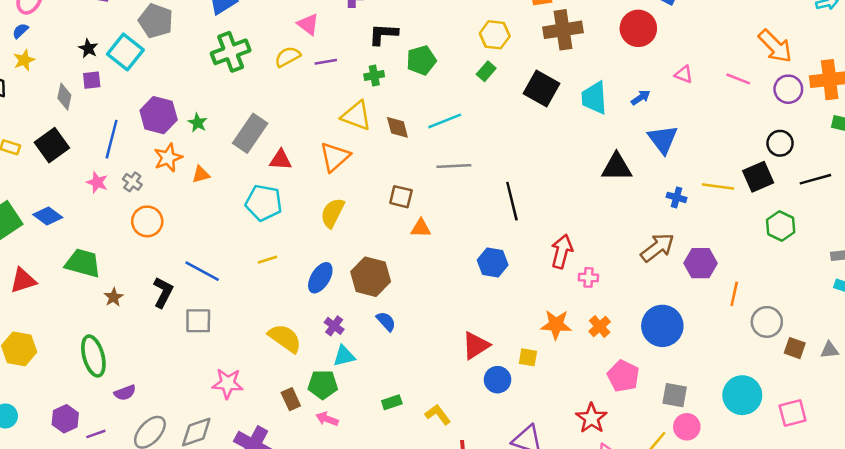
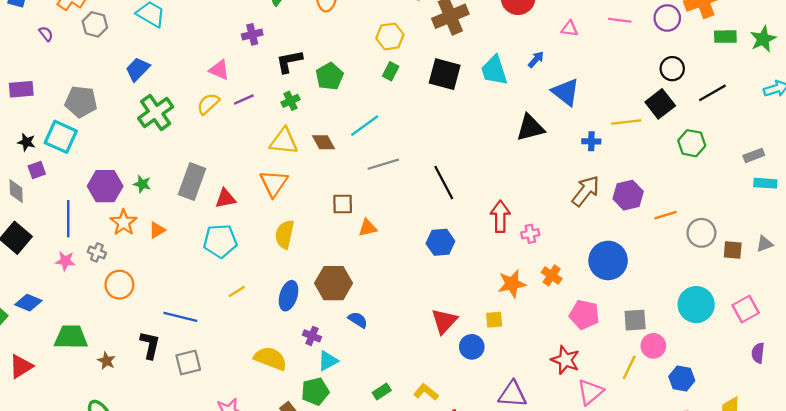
orange line: (734, 294) -> (665, 215), turned 75

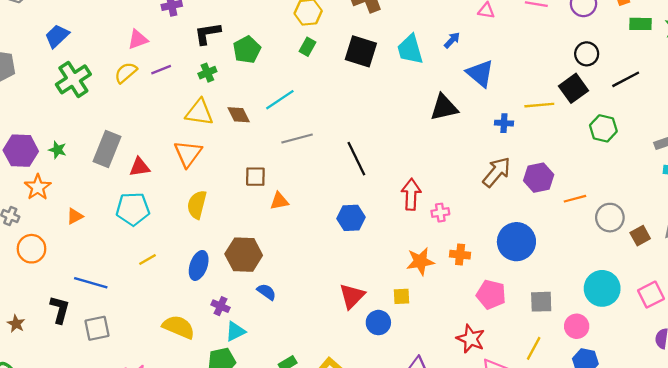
pink triangle: (219, 70) -> (138, 39), turned -45
orange triangle: (157, 230) -> (75, 216), moved
brown square: (733, 250) -> (640, 236), turned -36
orange cross: (552, 275) -> (460, 255), turned -30
pink circle: (653, 346) -> (577, 326), moved

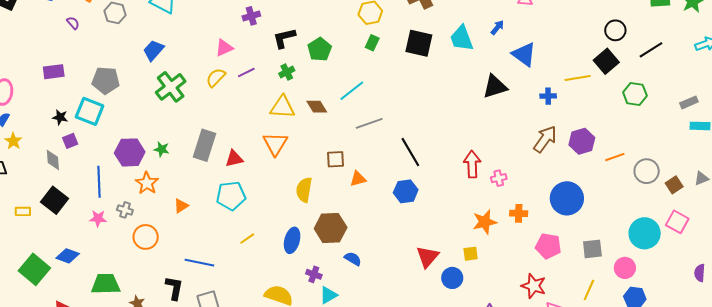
black line: (356, 159) -> (410, 152), moved
yellow semicircle: (197, 205) -> (304, 190), moved
blue hexagon: (351, 218) -> (406, 191), moved
pink square: (651, 295) -> (677, 222), moved, turned -30

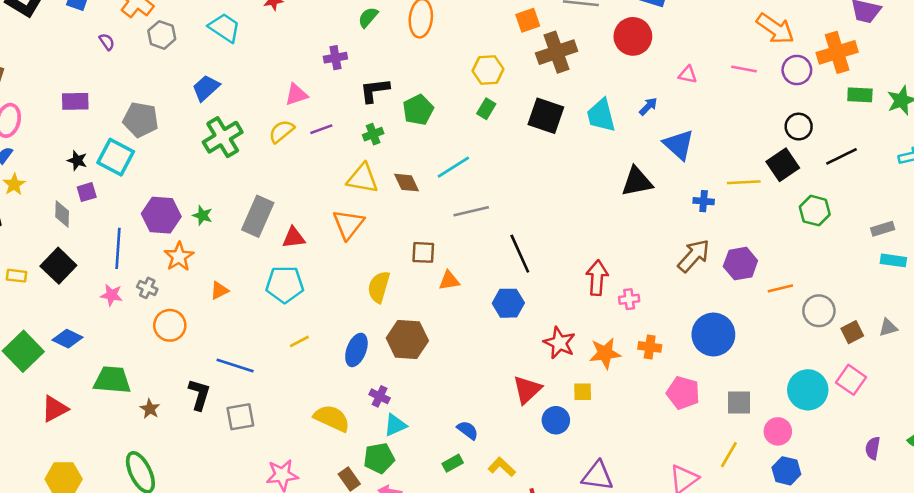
blue semicircle: (353, 259) -> (468, 430), moved
red star: (534, 286) -> (559, 343), moved

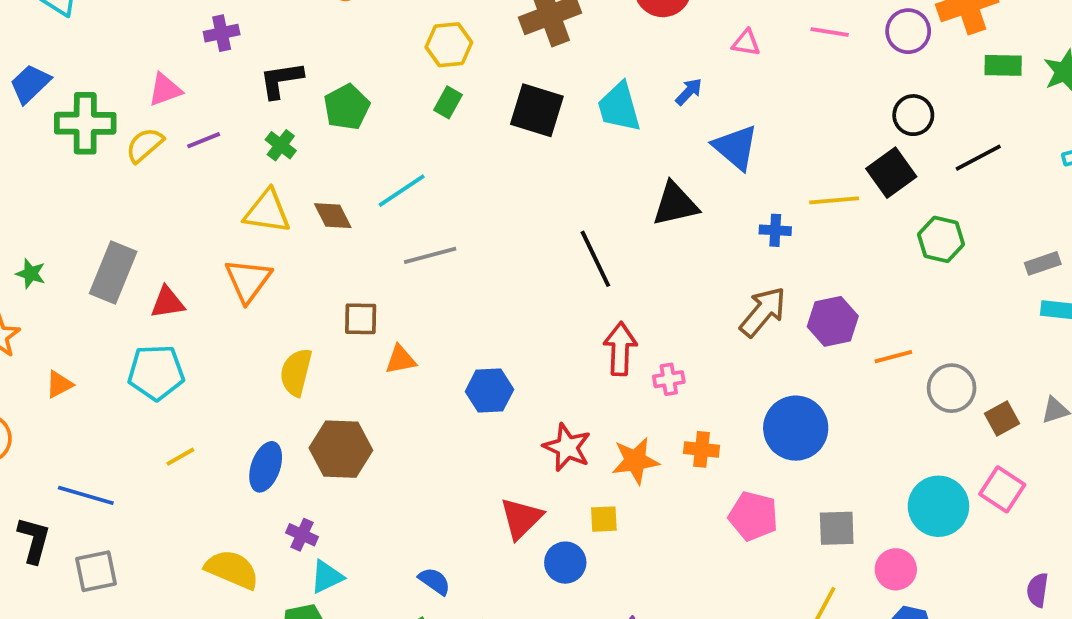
green cross: (373, 134) -> (281, 145), turned -30
green cross: (223, 137) -> (85, 123), moved, turned 33
black line: (520, 254) -> (595, 259), moved

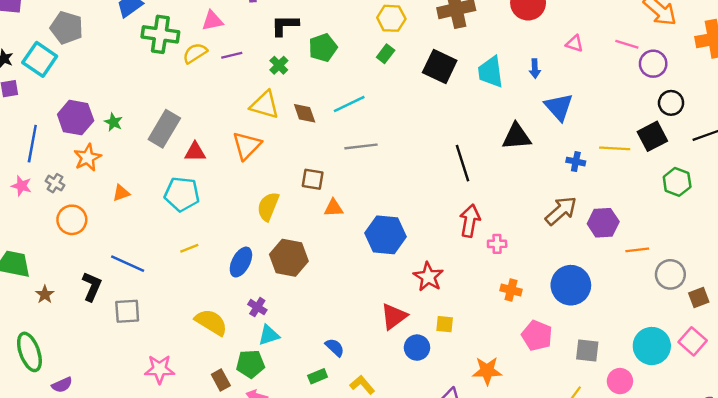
purple circle: (908, 31) -> (653, 64), moved
blue arrow: (689, 92) -> (535, 69), turned 126
blue hexagon: (489, 390) -> (386, 235), size x1.4
orange star: (635, 461) -> (487, 371), moved

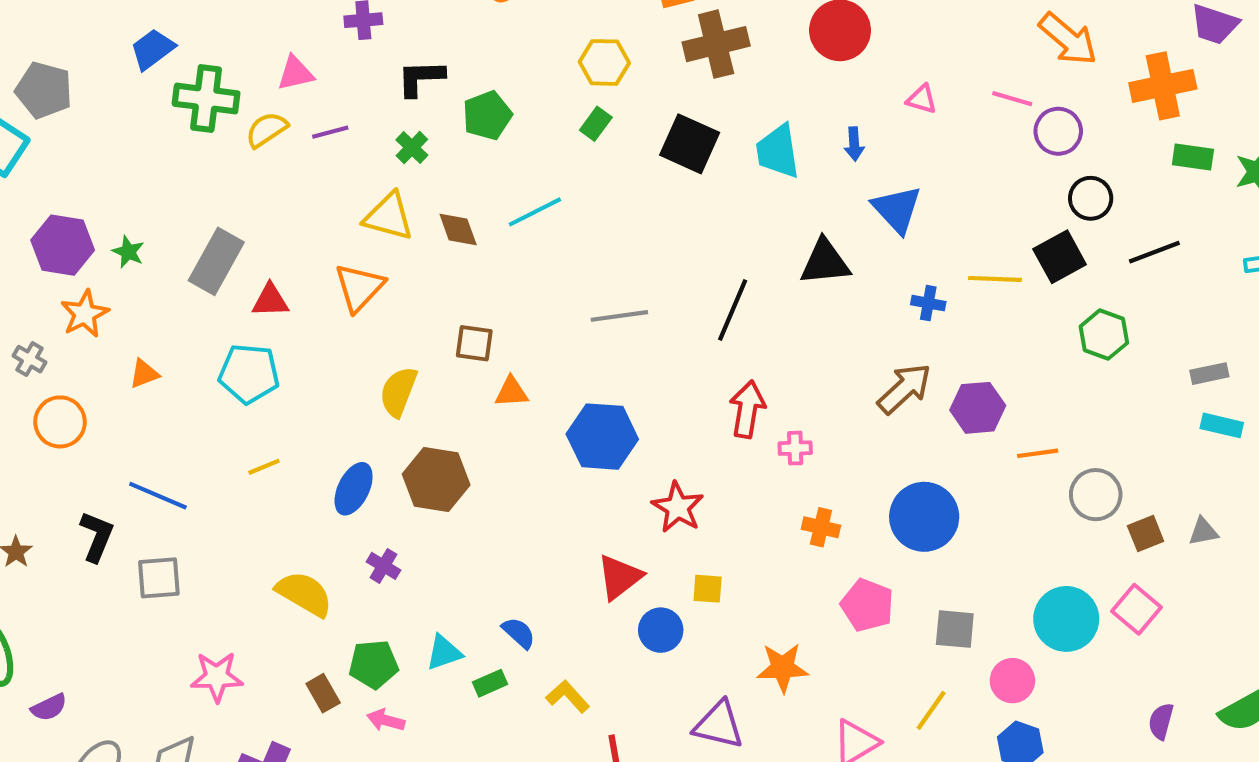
gray line: (361, 146) -> (619, 316), moved
black line: (462, 163) -> (733, 310), turned 42
cyan triangle: (269, 335) -> (444, 653), moved

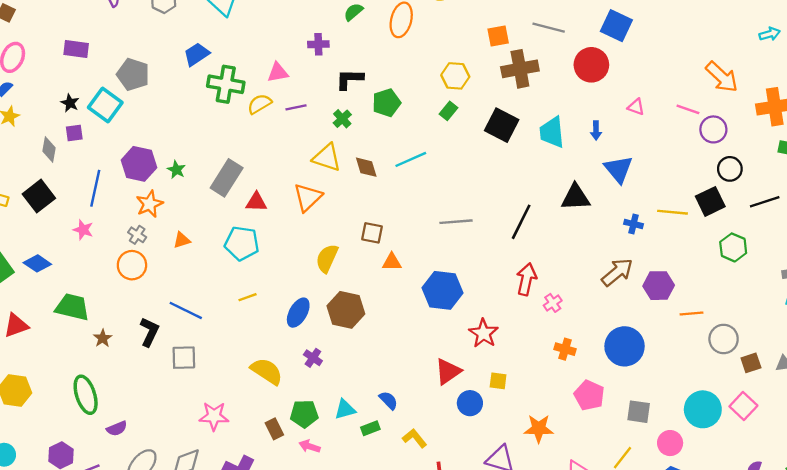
gray cross: (29, 359) -> (137, 235), moved
pink cross: (795, 448) -> (553, 303), turned -36

